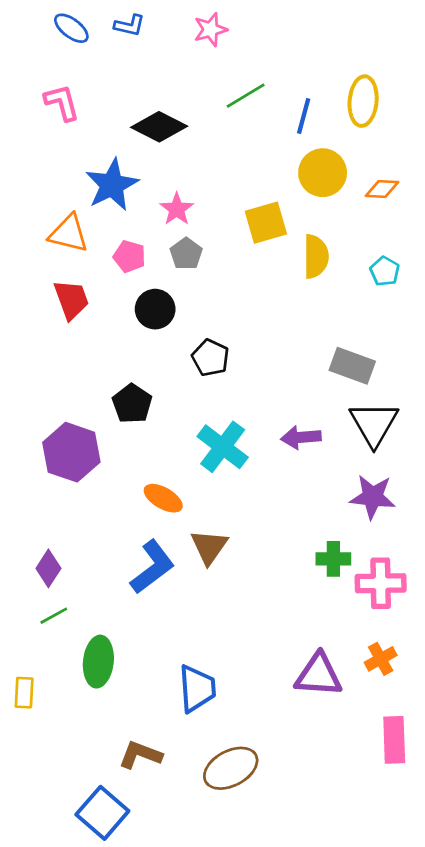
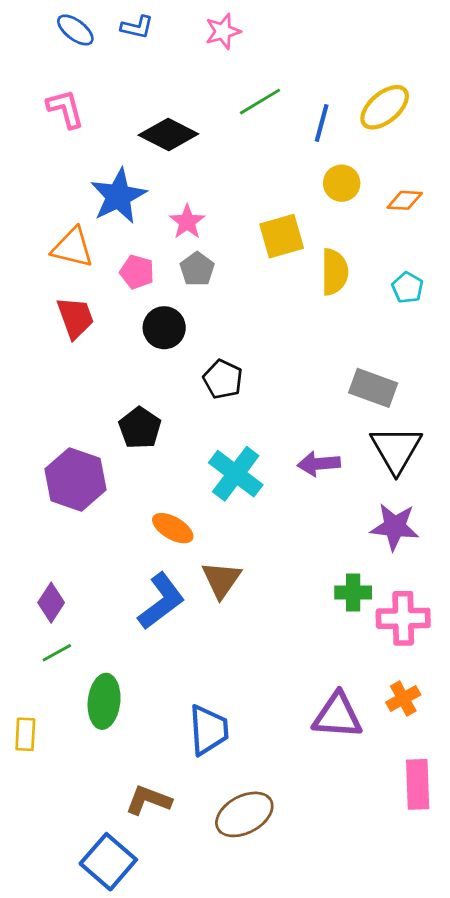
yellow ellipse: (363, 101) -> (385, 107), turned 45
yellow circle: (323, 173) -> (342, 183), size x0.7

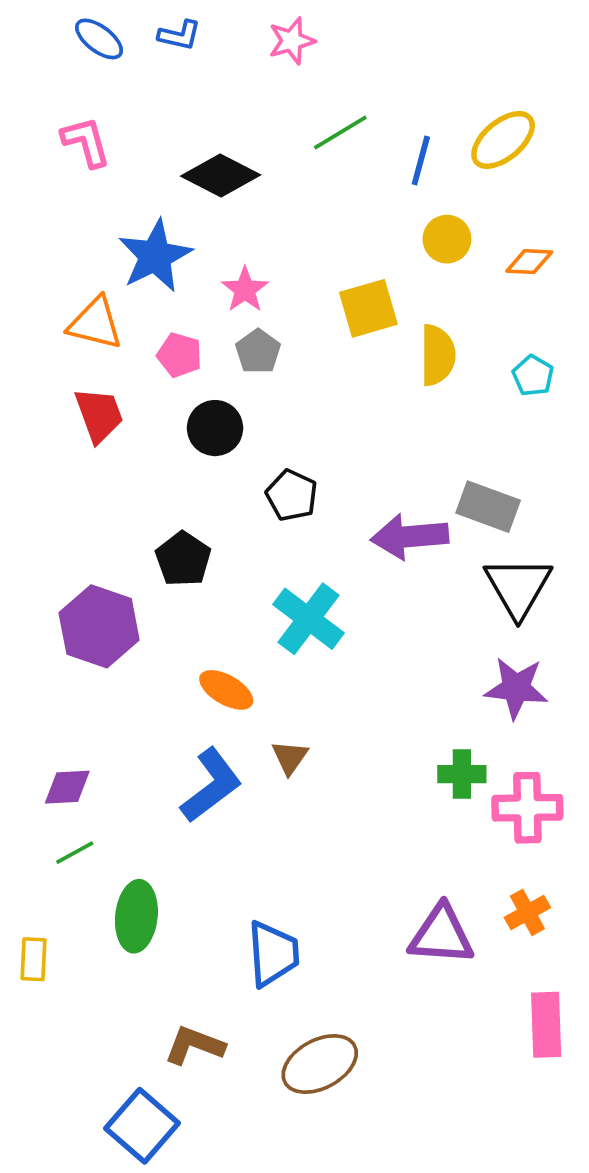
purple arrow: (319, 464) -> (410, 537), moved, size x1.4
brown triangle: (221, 580) -> (290, 757), size x0.7
purple diamond: (51, 603) -> (67, 787), turned 54

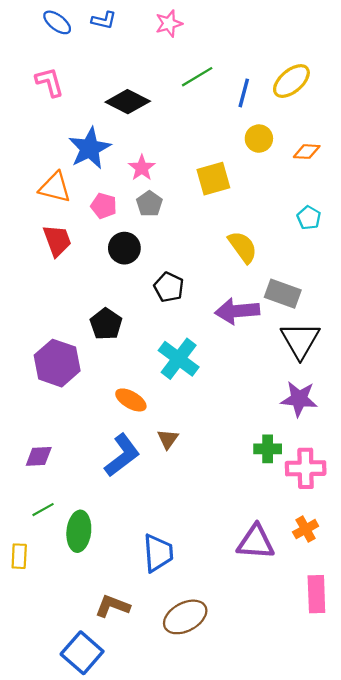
yellow semicircle: (438, 355) -> (243, 247), moved, turned -36
green line: (75, 853) -> (43, 510), moved

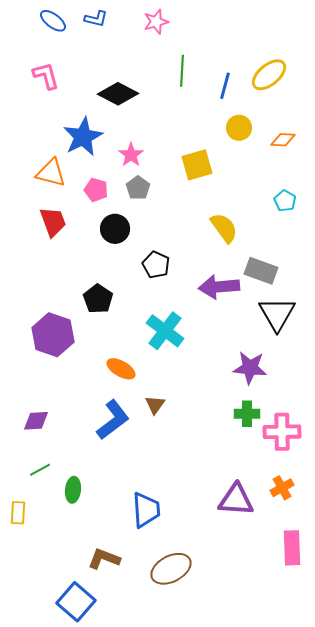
green line: (197, 77) -> (182, 71), turned -56
purple star: (299, 399) -> (250, 368), moved
green ellipse: (79, 531) -> (73, 490), size x0.7

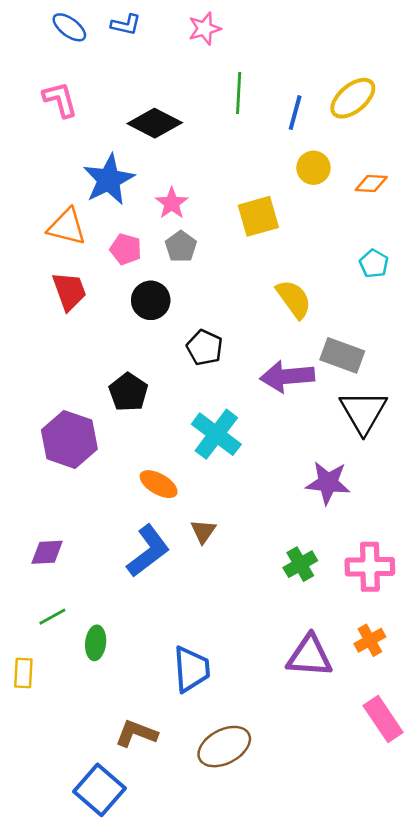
green cross: (247, 414) -> (300, 564), moved, turned -30
pink rectangle: (292, 548) -> (383, 719), turned -32

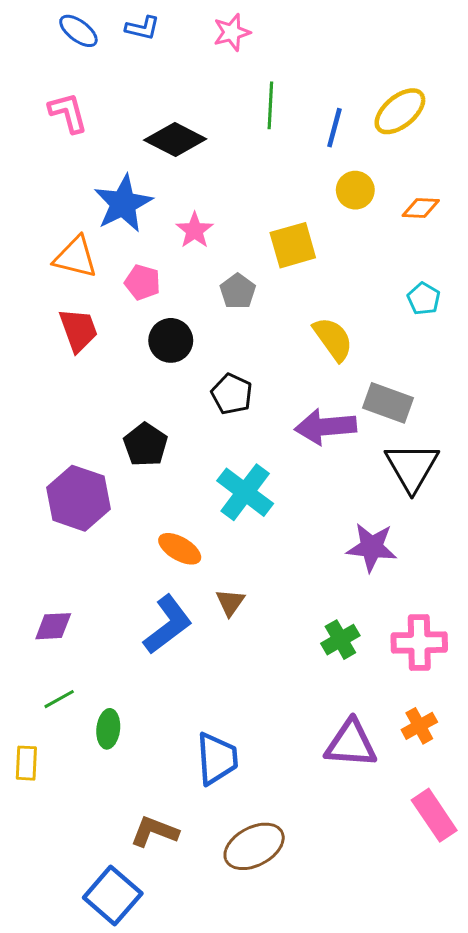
gray pentagon: (181, 246) -> (238, 291), moved

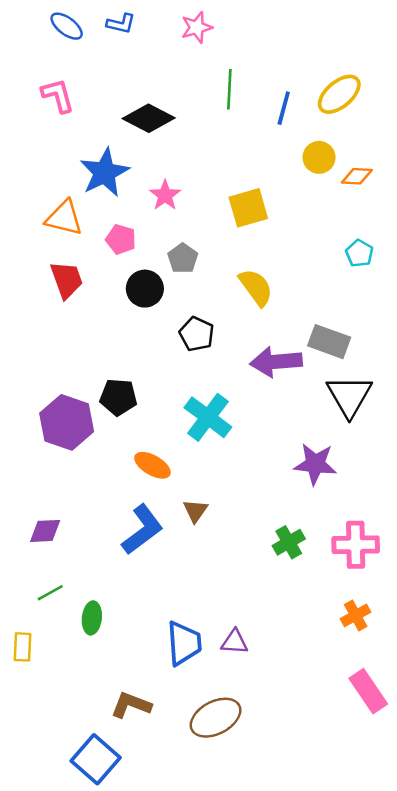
yellow circle: (355, 190) -> (319, 157), moved
gray pentagon: (238, 291) -> (183, 258), moved
yellow semicircle: (333, 339) -> (256, 287), moved
black pentagon: (145, 445) -> (118, 397), moved, turned -30
purple triangle: (351, 744) -> (234, 642), moved, size x0.6

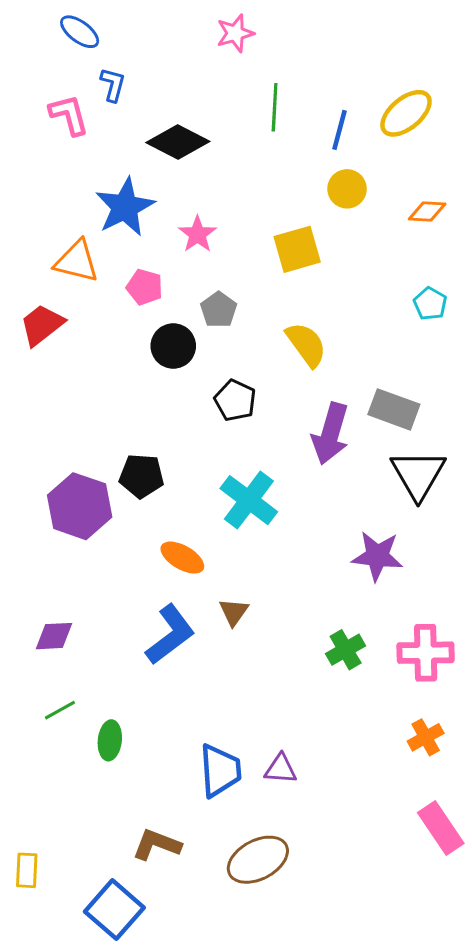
blue L-shape: (121, 24) -> (113, 85), moved, turned -88
yellow circle: (319, 157) -> (347, 189), moved
red trapezoid: (67, 280) -> (42, 325), moved, turned -108
purple arrow: (276, 362) -> (330, 434), turned -69
yellow rectangle: (22, 647) -> (27, 870), moved

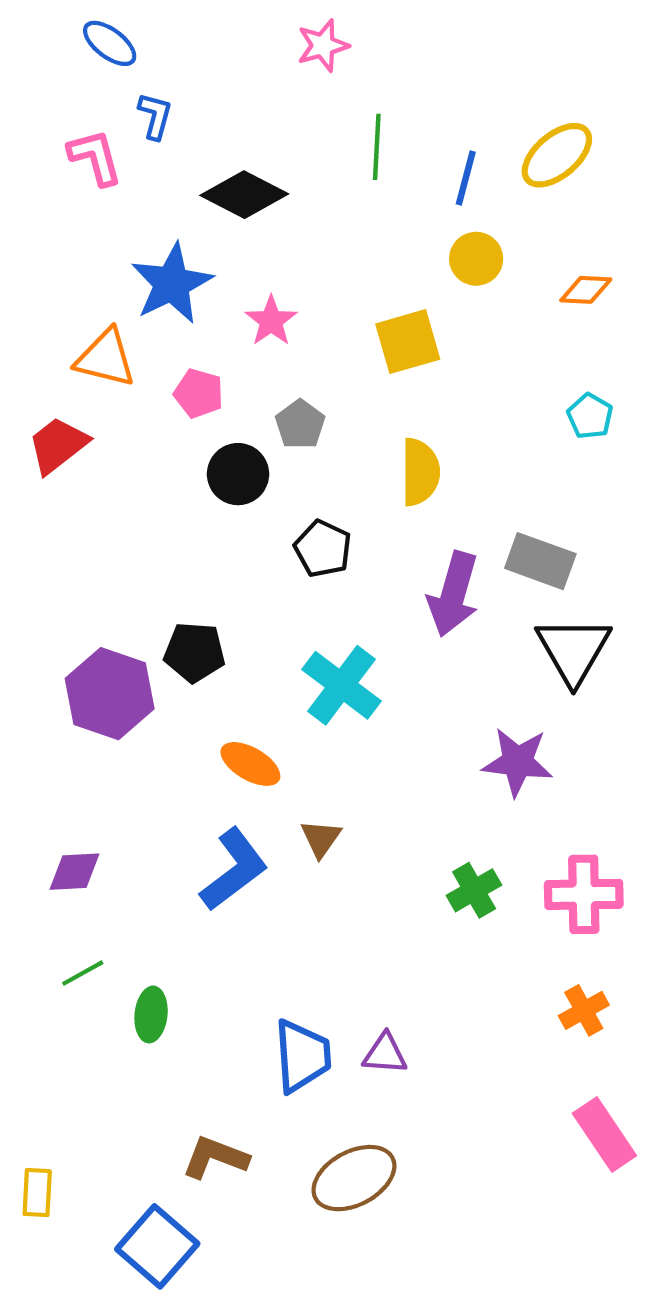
yellow semicircle: (306, 344) -> (420, 472), turned 36

